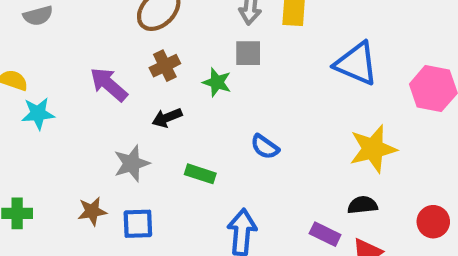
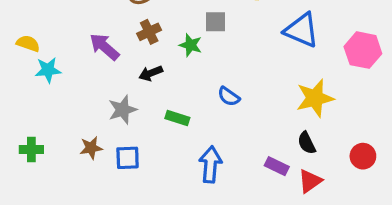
black semicircle: (363, 205) -> (307, 143), turned -110

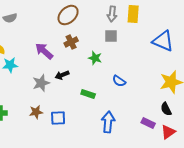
green star: (191, 45) -> (95, 58), moved
black arrow: (151, 73) -> (62, 75), moved
gray star: (123, 110) -> (41, 83), moved

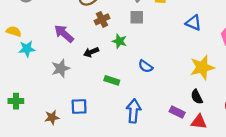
blue triangle: (163, 41) -> (193, 23), size x0.7
brown cross: (71, 42) -> (102, 19), moved
black arrow: (62, 75) -> (91, 52), moved
brown star: (36, 112) -> (52, 117), moved
red triangle: (168, 132) -> (199, 122), turned 42

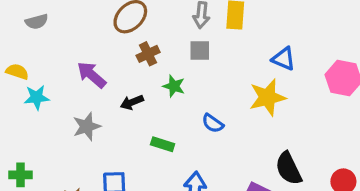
yellow star: (202, 67) -> (268, 97), moved
black semicircle: (197, 97) -> (289, 168), size x1.5

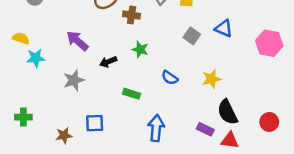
gray square: (200, 51) -> (192, 36), moved, turned 35
brown cross: (148, 54) -> (132, 15), moved, turned 35
yellow star: (268, 97) -> (211, 79), moved, size x0.7

